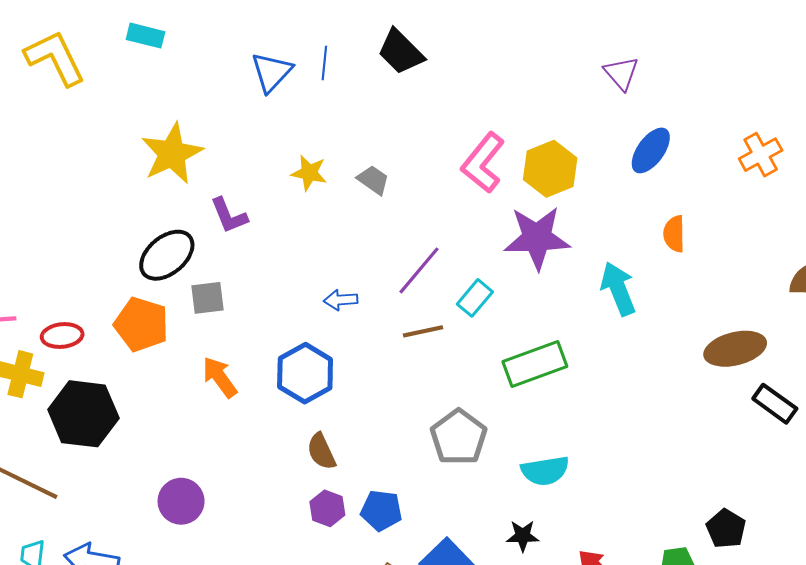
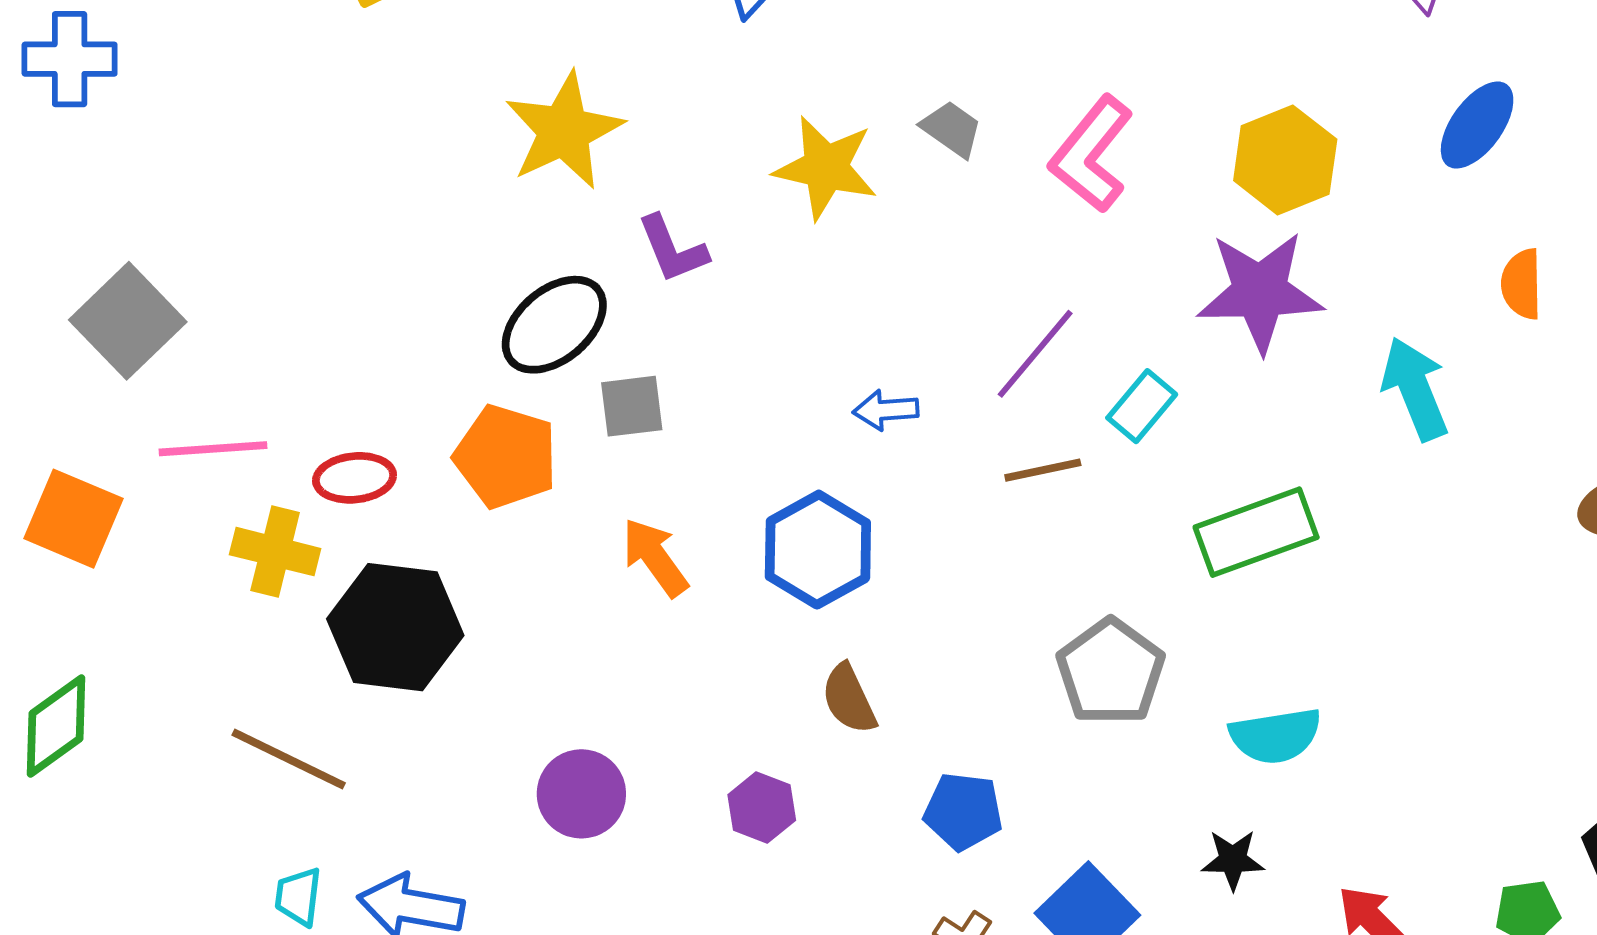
pink L-shape: (483, 163) -> (1091, 154), moved
yellow star: (309, 173) -> (826, 168), size x1.5
gray trapezoid: (373, 180) -> (952, 129), moved
purple hexagon: (327, 508) -> (762, 807), moved

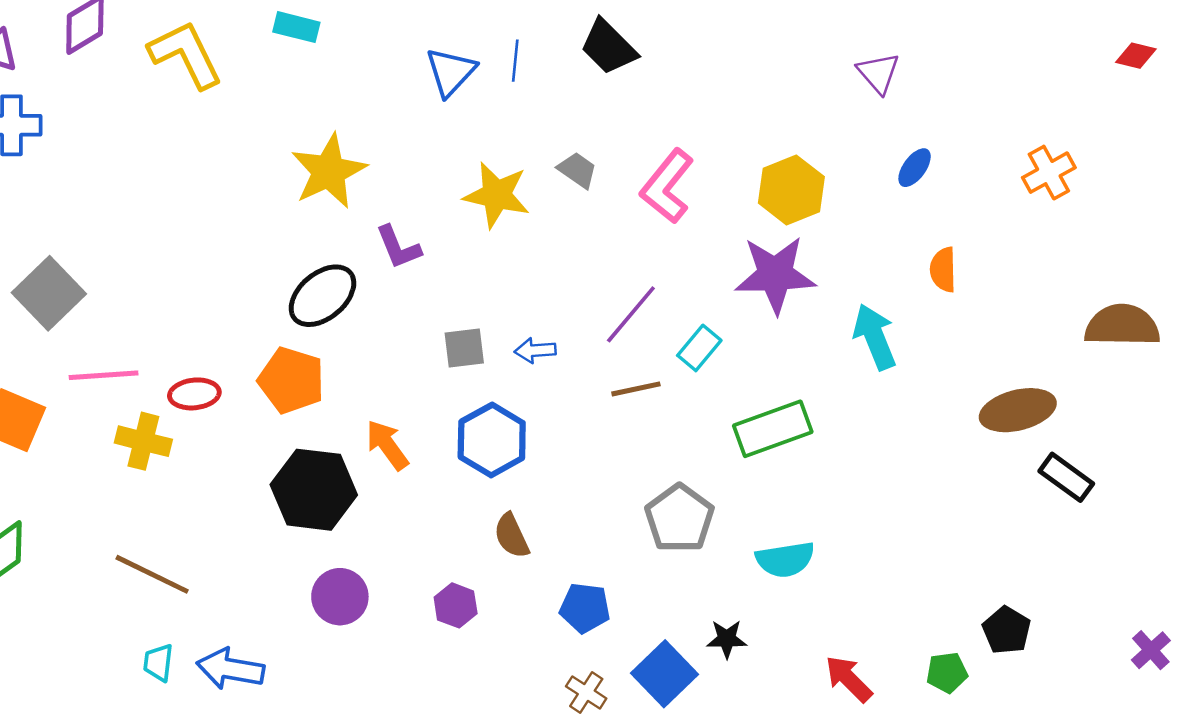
blue ellipse: (1477, 125) -> (915, 168), size x0.7
gray square: (632, 406) -> (464, 348), moved
black hexagon: (395, 627) -> (314, 490), moved
black star: (1233, 860) -> (727, 639), moved

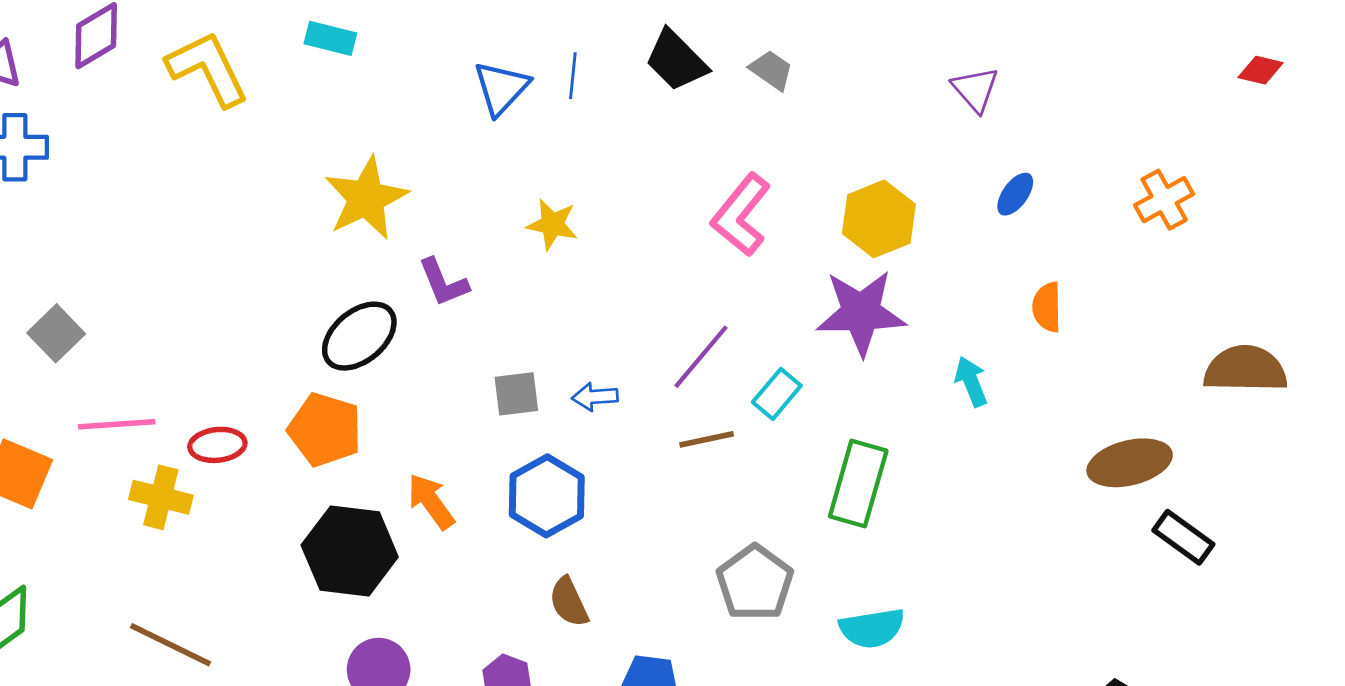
gray trapezoid: (577, 170) -> (771, 70), moved
yellow star: (497, 195) -> (552, 224), size x0.7
gray square: (49, 293) -> (56, 333), size x0.7
cyan arrow: (875, 337) -> (971, 382), size x0.7
green rectangle: (773, 429) -> (858, 484), turned -54

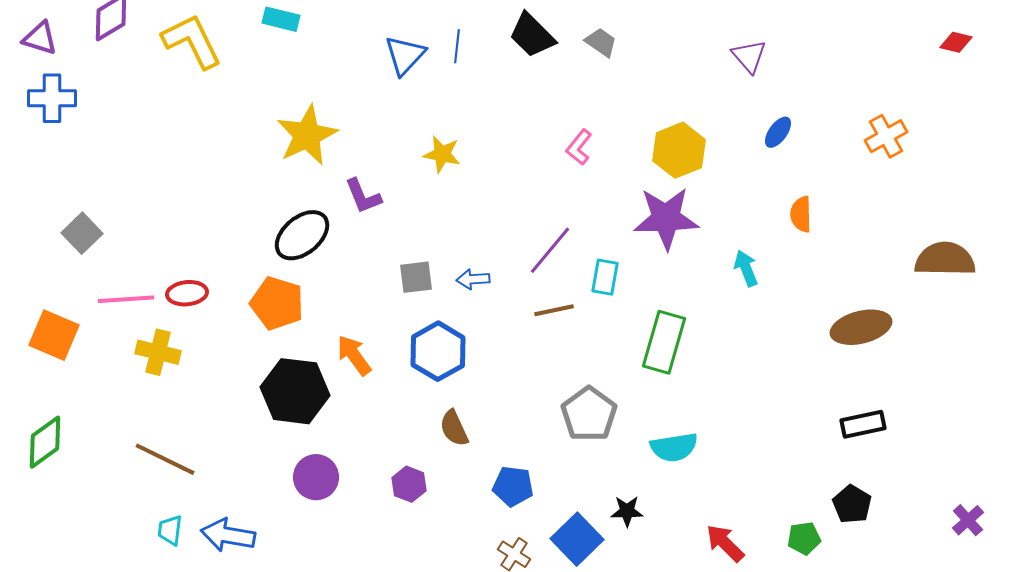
pink L-shape: (741, 215) -> (579, 147), size x0.6
cyan rectangle: (777, 394) -> (605, 277), turned -30
red ellipse: (217, 445) -> (187, 293), moved
black rectangle: (1183, 537) -> (863, 424), moved, turned -48

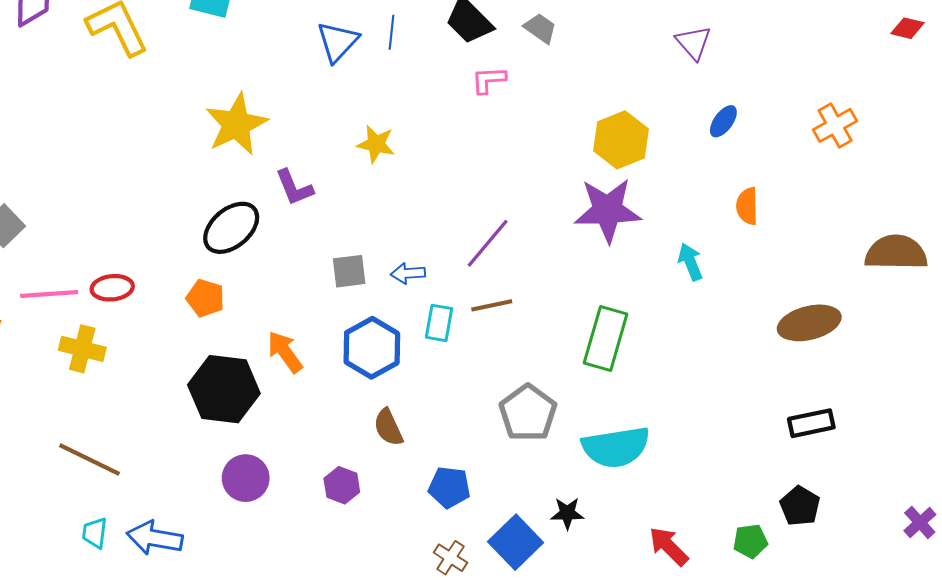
pink L-shape: (579, 147) -> (489, 80), moved, turned 48
cyan rectangle: (605, 277) -> (439, 323), moved
orange pentagon: (277, 303) -> (205, 298), size x0.7
cyan semicircle: (674, 447) -> (616, 447), size x1.4

